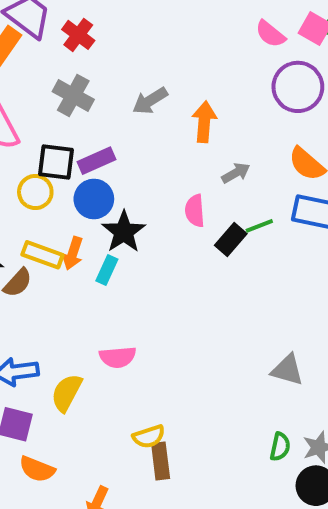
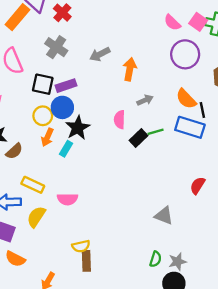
yellow circle: (35, 192) -> (43, 116), moved
yellow rectangle: (42, 255) -> (33, 185), moved

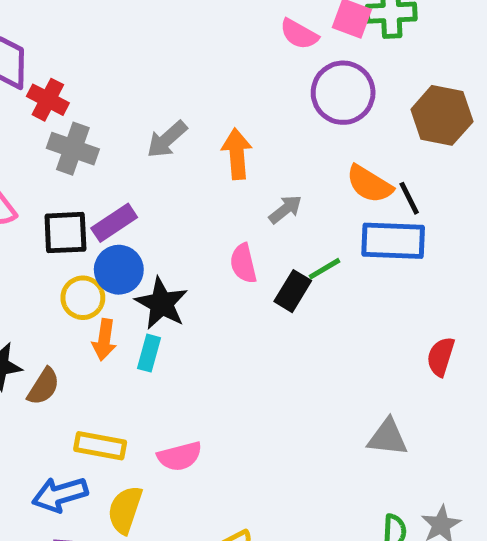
red cross: (62, 13) -> (48, 100), moved

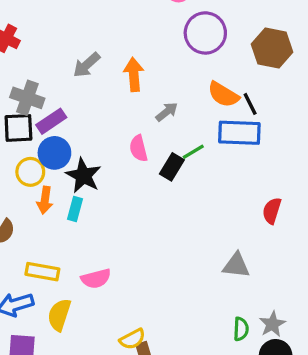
gray cross: (73, 149) -> (27, 98), moved

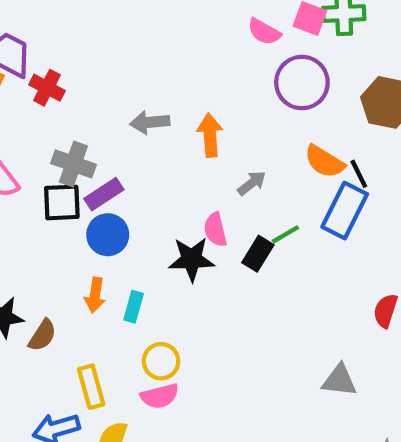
gray arrow: (87, 65) -> (150, 122), turned 36
blue rectangle: (239, 133) -> (345, 211), turned -66
yellow circle: (30, 172) -> (161, 361), moved
black star: (83, 176) -> (192, 259), moved, turned -30
yellow rectangle: (42, 272) -> (91, 387), turned 64

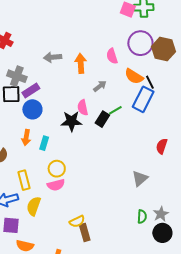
pink semicircle: (264, 32) -> (112, 56), moved, turned 42
purple circle: (302, 83) -> (140, 43), moved
gray triangle: (339, 380) -> (140, 178), turned -48

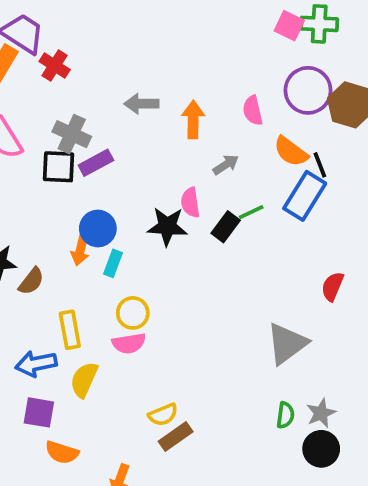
blue circle: (32, 109) -> (98, 228), moved
gray triangle: (140, 178) -> (287, 344), size x1.4
brown rectangle: (85, 232) -> (176, 436), turned 66

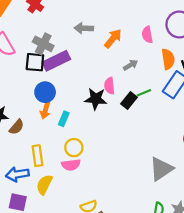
orange arrow: (193, 120) -> (113, 38), turned 36
orange semicircle: (291, 152) -> (168, 59), turned -138
purple rectangle: (96, 163) -> (56, 61), size x1.4
blue circle: (98, 228) -> (45, 92), moved

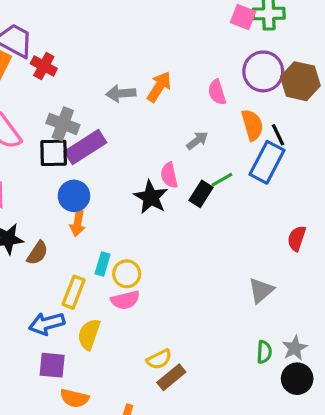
orange arrow: (113, 38) -> (159, 87), moved
black star: (96, 99) -> (151, 197), turned 30
cyan rectangle: (64, 119) -> (103, 264), moved
yellow rectangle: (37, 156) -> (74, 292), turned 36
gray triangle: (161, 169) -> (261, 290), size x0.7

